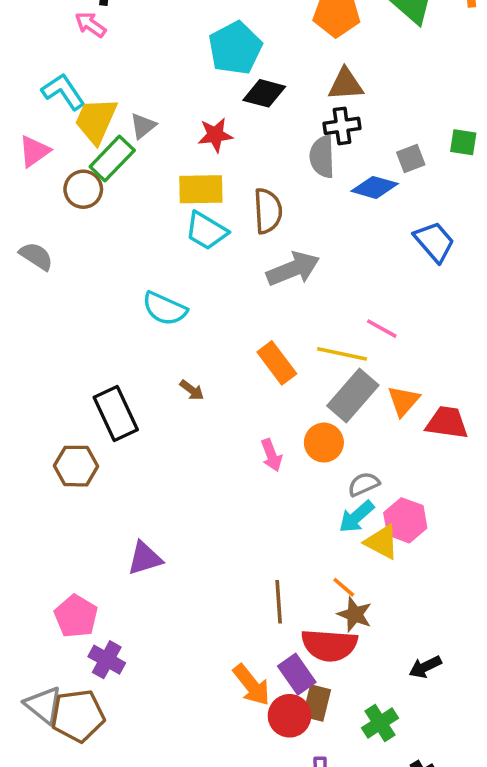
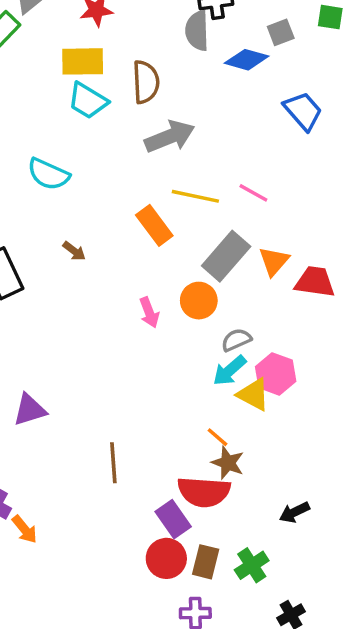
yellow line: (342, 354) -> (195, 196), moved
brown line: (279, 602) -> (113, 463), moved
orange arrow: (252, 685) -> (25, 529), moved, size x0.7
brown rectangle: (317, 703) -> (206, 562), moved

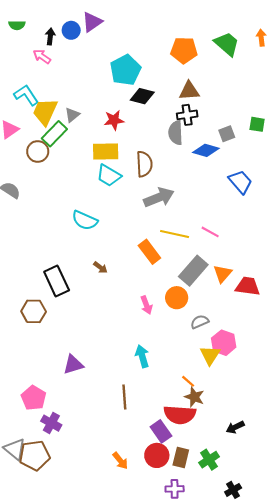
cyan arrow: (230, 371) -> (142, 356), moved, turned 115
yellow triangle: (253, 394) -> (210, 355), turned 35
orange arrow: (25, 529) -> (120, 461), moved

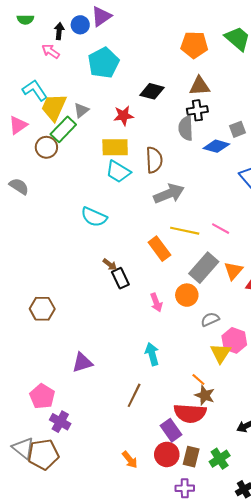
cyan pentagon: (125, 70) -> (103, 63), moved
black rectangle: (57, 281) -> (120, 278), moved, size x0.7
brown line: (124, 397) -> (134, 395), turned 30

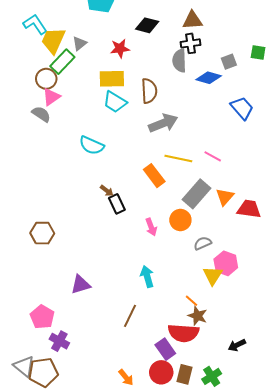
pink triangle: (18, 125) -> (51, 97), moved
gray semicircle: (19, 186) -> (41, 114), moved

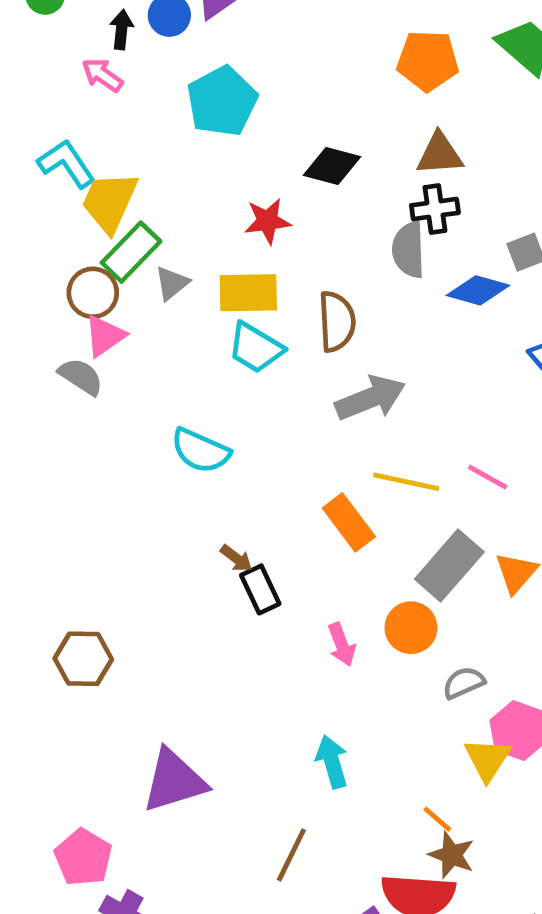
gray triangle: (80, 43) -> (172, 283), moved
purple triangle: (81, 285) -> (174, 781), size x1.4

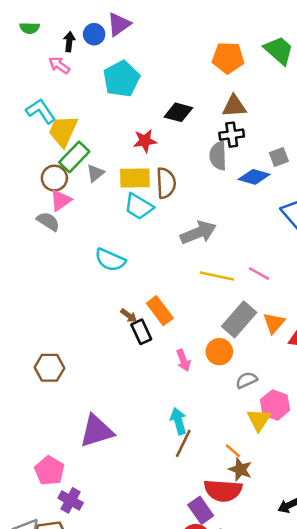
brown semicircle: (337, 321) -> (166, 183), moved
orange rectangle: (349, 522) -> (160, 311), moved
brown line: (291, 855) -> (183, 443), moved

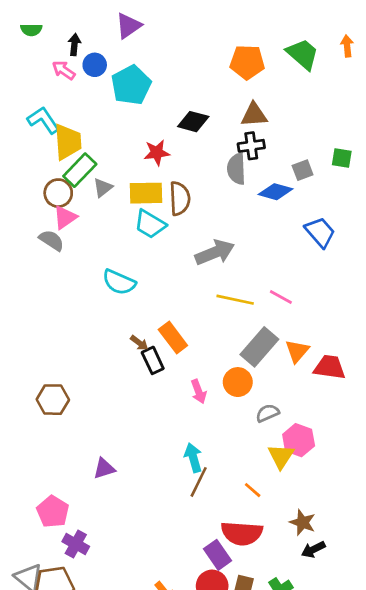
blue circle: (94, 34) -> (95, 65), moved
yellow trapezoid: (63, 131) -> (68, 142), turned 152
purple triangle: (97, 431) -> (104, 468), size x0.6
brown star: (240, 469) -> (303, 522), moved

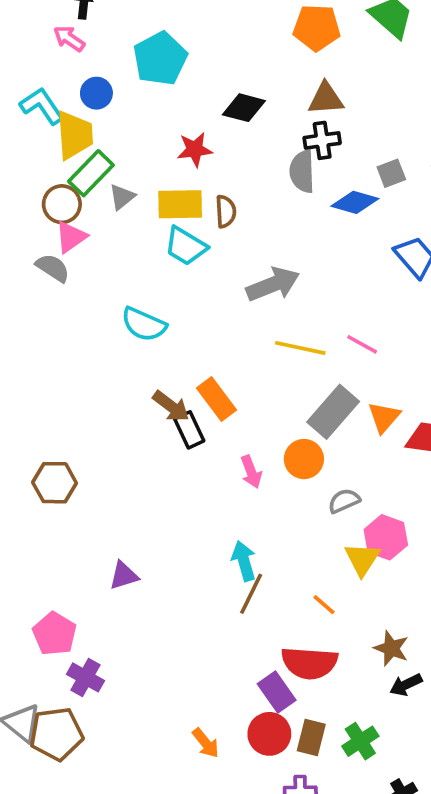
blue circle: (95, 65) -> (96, 93), moved
brown semicircle: (180, 198) -> (226, 211), size x0.7
brown arrow: (139, 343) -> (171, 406), size x1.5

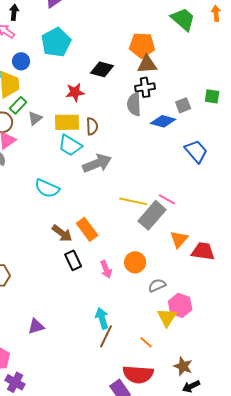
orange pentagon: (317, 28) -> (142, 45), moved
green rectangle: (91, 173) -> (18, 105), size x0.7
gray arrow: (273, 284) -> (97, 163), moved
gray rectangle: (333, 412) -> (152, 215), moved
black rectangle: (189, 430) -> (73, 260), moved

